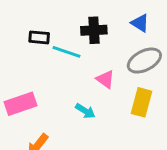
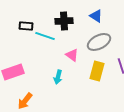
cyan arrow: (85, 111) -> (58, 77), turned 72

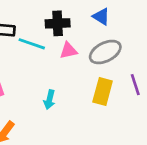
pink triangle: (72, 55) -> (68, 51), moved, turned -48

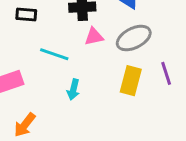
cyan line: (32, 44) -> (54, 54), moved

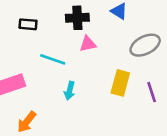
gray ellipse: (134, 38) -> (145, 45), moved
purple line: (166, 73) -> (152, 92), moved

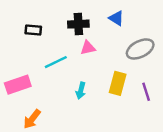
cyan line: (53, 59) -> (56, 62), turned -45
cyan arrow: (70, 91) -> (81, 91), moved

